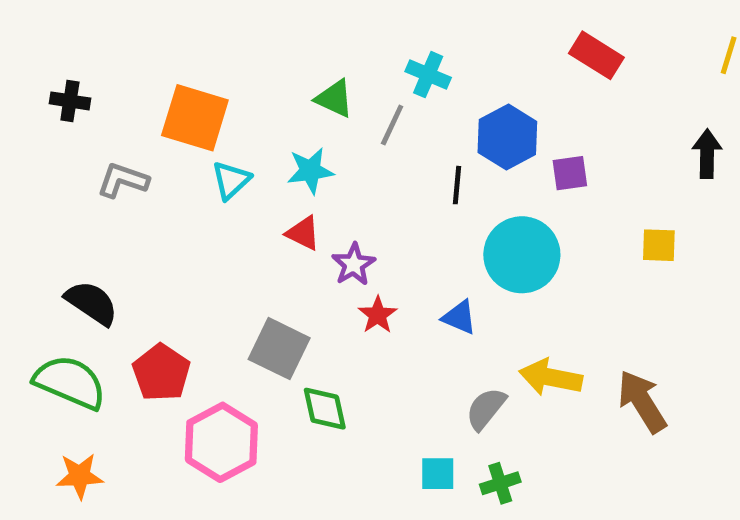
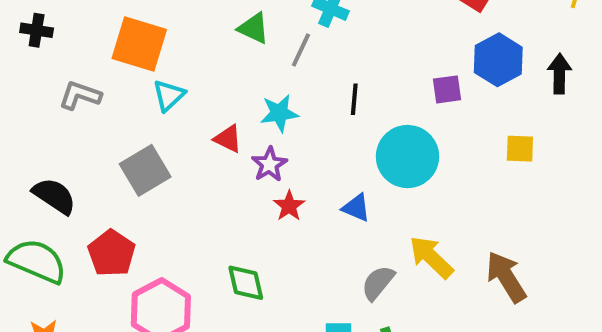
blue hexagon: (507, 137) -> (498, 60), moved
cyan star: (310, 171) -> (279, 113), moved
gray square: (279, 349) -> (145, 170), moved, turned 33
yellow arrow: (551, 377) -> (431, 257), turned 33

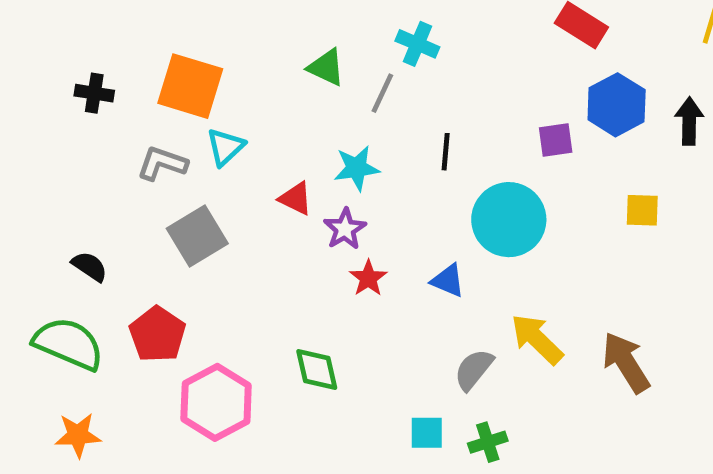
black cross: (37, 30) -> (94, 93), moved
gray L-shape: (80, 95) -> (162, 163), moved
black semicircle: (54, 196) -> (90, 266), size x0.7

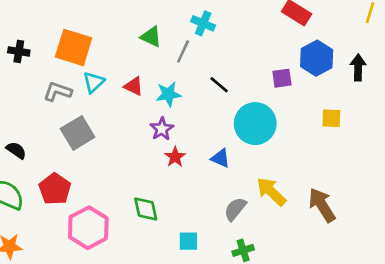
black line: (446, 152) -> (219, 85), turned -55
red triangle: (296, 199) -> (134, 86), moved
cyan square: (427, 433) -> (188, 241), moved

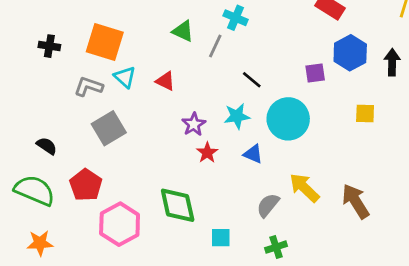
cyan triangle: (94, 82) -> (125, 77), turned -35
cyan star: (168, 94) -> (237, 116), moved
green diamond: (146, 209) -> (178, 205), size x1.4

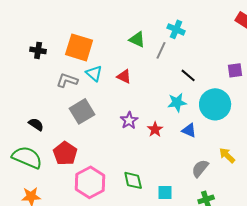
purple star: (194, 124) -> (129, 120), moved
yellow arrow: (304, 188) -> (227, 155), size x0.7
green diamond: (178, 205) -> (133, 180), moved, size x0.7

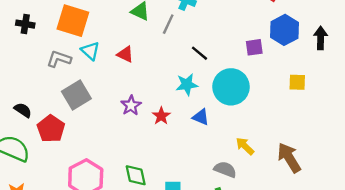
red pentagon: (65, 153) -> (51, 129), moved
gray semicircle: (200, 168) -> (225, 169), moved, turned 72

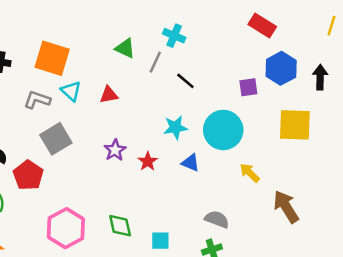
black line: (200, 53) -> (185, 81), moved
red triangle: (125, 54) -> (109, 95), turned -36
yellow square: (297, 82) -> (295, 125), size x1.8
yellow arrow: (245, 146) -> (250, 173), moved

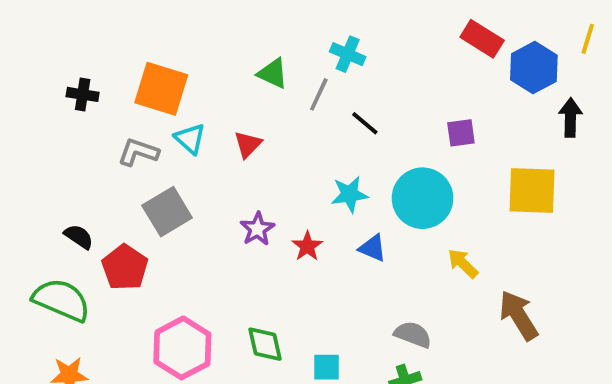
blue hexagon: (281, 68) -> (534, 68), moved
red triangle: (109, 95) -> (248, 144), turned -36

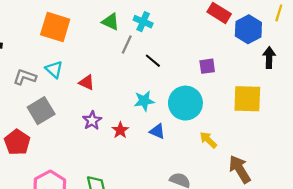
green triangle: (273, 73) -> (111, 22), moved
orange square: (161, 89) -> (55, 27), moved
red triangle: (248, 144) -> (87, 82), moved, turned -49

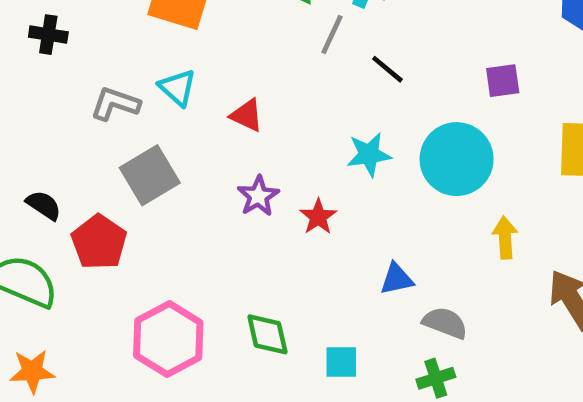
blue triangle: (157, 131) -> (397, 279), moved, turned -35
yellow arrow: (208, 140) -> (505, 238), turned 42

